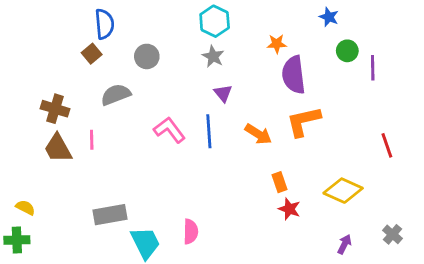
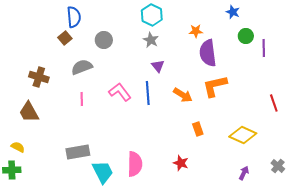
pink line: (92, 140) -> (82, 99), moved
brown trapezoid: (58, 148) -> (29, 112), moved
red star: (289, 209) -> (181, 163), moved
pink semicircle: (191, 232) -> (135, 164), size x1.4

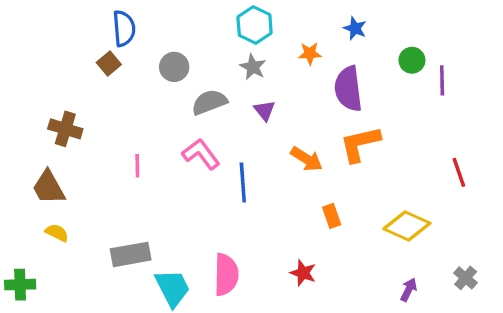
blue star: (233, 12) -> (355, 28), moved
orange star: (196, 31) -> (310, 54), moved
gray semicircle: (82, 67) -> (209, 102), moved
blue line: (148, 93) -> (243, 182), moved
yellow semicircle: (18, 147) -> (57, 233), moved

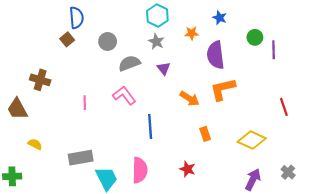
blue line: (243, 182) -> (150, 127), moved
brown trapezoid: (49, 187) -> (17, 109), moved
purple arrow: (409, 290) -> (253, 179), size x1.5

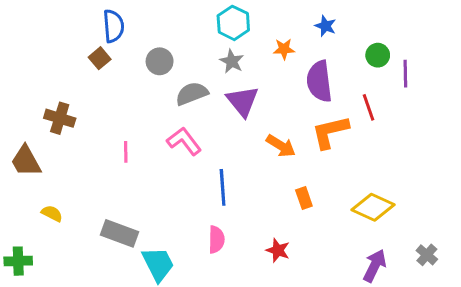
purple triangle: (164, 68) -> (242, 101), size x1.6
red line: (284, 107) -> (368, 107), moved
gray rectangle: (81, 158) -> (120, 233), turned 30
pink semicircle: (140, 170) -> (216, 240), moved, size x0.7

